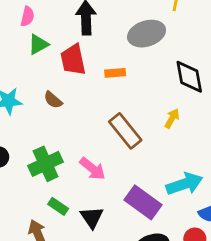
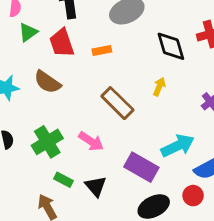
brown semicircle: (53, 100) -> (47, 82), size x1.5

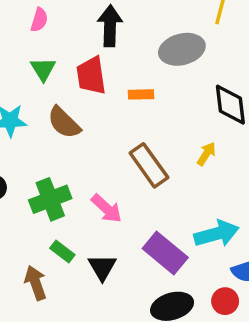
green triangle: (28, 32) -> (43, 69), moved, turned -36

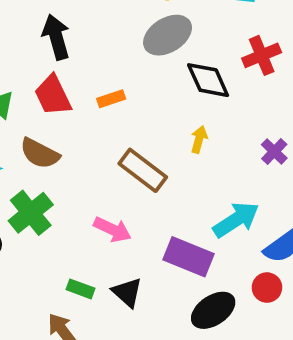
gray ellipse: (182, 49) -> (168, 35), moved
green cross: (50, 199) -> (31, 213), moved

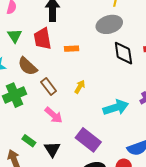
yellow arrow: (199, 139) -> (80, 87), moved
brown rectangle: (143, 170) -> (49, 86), moved, size x0.7
cyan arrow: (236, 220) -> (116, 108), moved

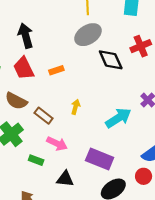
green rectangle: (29, 141) -> (36, 160), moved
black triangle: (52, 149) -> (65, 179), turned -36

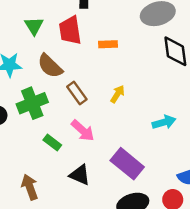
cyan arrow: (118, 118) -> (164, 122), size x0.7

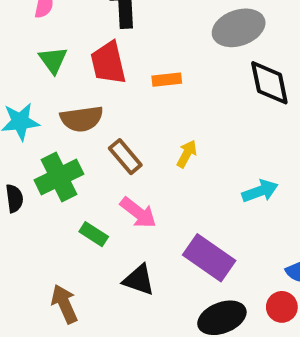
brown semicircle: (50, 66) -> (82, 119), turned -48

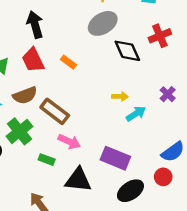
orange rectangle: (167, 80) -> (68, 62), turned 56
yellow arrow: (187, 154) -> (120, 97), moved, turned 77
brown rectangle: (125, 157) -> (55, 111), size x1.4
black triangle: (139, 280) -> (78, 180), size x1.4

